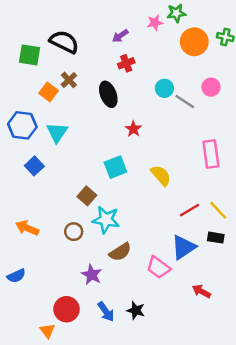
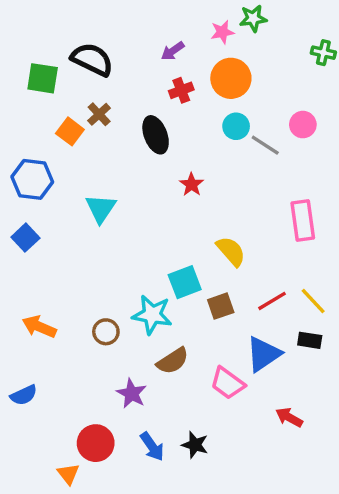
orange circle: (194, 42) -> (231, 78), moved
cyan triangle: (57, 133) -> (101, 208), moved
blue square: (34, 166) -> (25, 238), moved
cyan square: (115, 167) -> (185, 282), moved
brown square: (87, 196) -> (221, 306), moved, turned 30

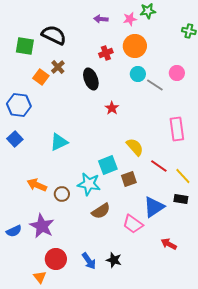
purple arrow: (173, 51) -> (101, 19), moved, turned 40
cyan triangle: (101, 208) -> (59, 142), moved, turned 30
red line: (272, 301) -> (159, 166), moved, turned 66
orange arrow: (39, 327) -> (37, 185), moved
purple star: (132, 393) -> (42, 226), moved, size x1.4

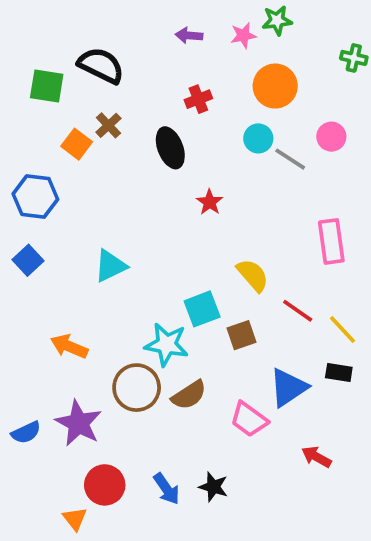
orange circle: (135, 46) -> (275, 86), moved
brown circle: (62, 194) -> (137, 388), moved, size x1.6

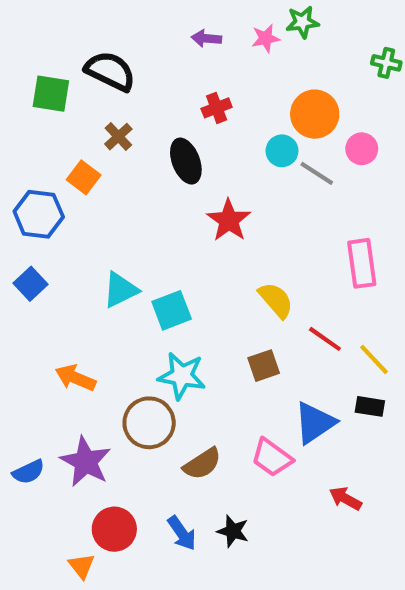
orange circle: (275, 86) -> (315, 114), moved
orange square: (77, 144) -> (84, 177), moved
red star: (210, 202) -> (229, 220), size x1.5
cyan square: (202, 309) -> (172, 310), moved
brown semicircle: (189, 395) -> (202, 464), moved

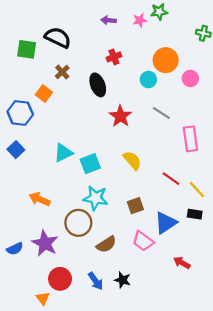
gray line: (317, 173) -> (161, 113), moved
yellow semicircle: (276, 300) -> (132, 160), moved
brown square: (264, 366) -> (135, 206), moved

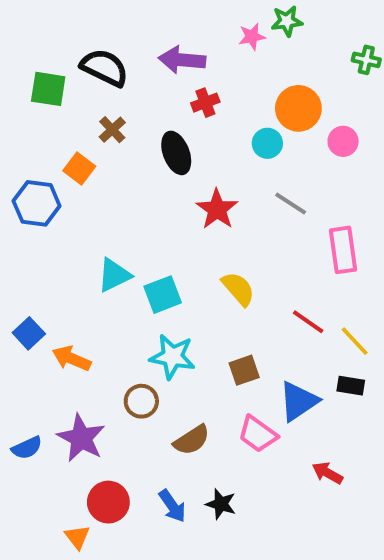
purple arrow: (109, 20) -> (182, 60), moved, size x1.6
blue square: (16, 150) -> (29, 333), moved
brown circle: (78, 223) -> (141, 401), size x0.7

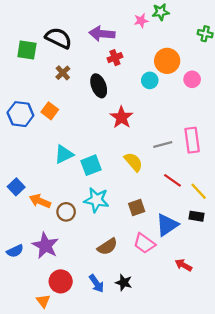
orange square: (79, 168) -> (50, 111), moved
gray line: (291, 203) -> (163, 145), moved, turned -48
brown circle: (141, 401) -> (66, 212), moved

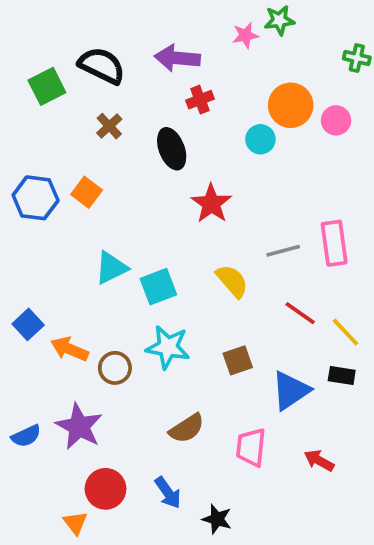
green square: (27, 50) -> (47, 86), turned -36
pink circle: (192, 79) -> (336, 120), moved
pink trapezoid: (144, 243) -> (251, 447), moved, turned 60
black star: (124, 282) -> (217, 519), moved

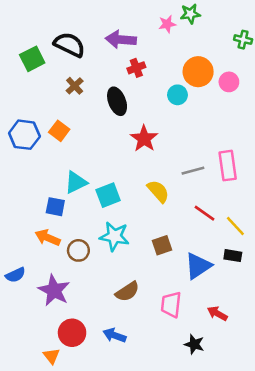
blue square: (28, 324) -> (55, 207), moved, turned -36
blue semicircle: (26, 436) -> (15, 275), moved
blue arrow: (168, 493) -> (114, 335), turned 145
black star: (217, 519) -> (194, 344), moved

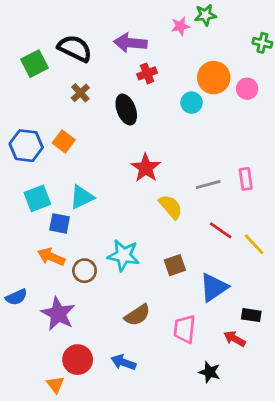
red star: (144, 139) -> (146, 168), moved
pink rectangle: (228, 166) -> (246, 179), size x0.7
cyan square: (108, 195) -> (37, 198), moved
black rectangle: (233, 256) -> (251, 315), moved

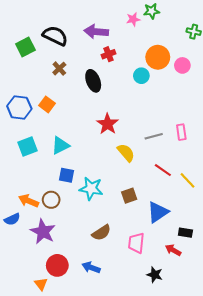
blue square: (60, 223) -> (66, 175), moved
orange arrow: (51, 257) -> (29, 201), moved
brown circle: (85, 271) -> (51, 200), moved

